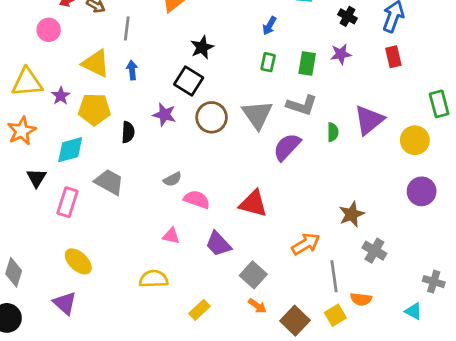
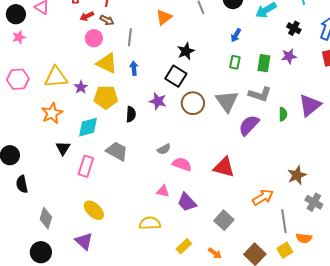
pink circle: (49, 30) -> (94, 38), moved
purple trapezoid: (218, 244) -> (187, 202), moved
orange arrow: (257, 306) -> (215, 253), moved

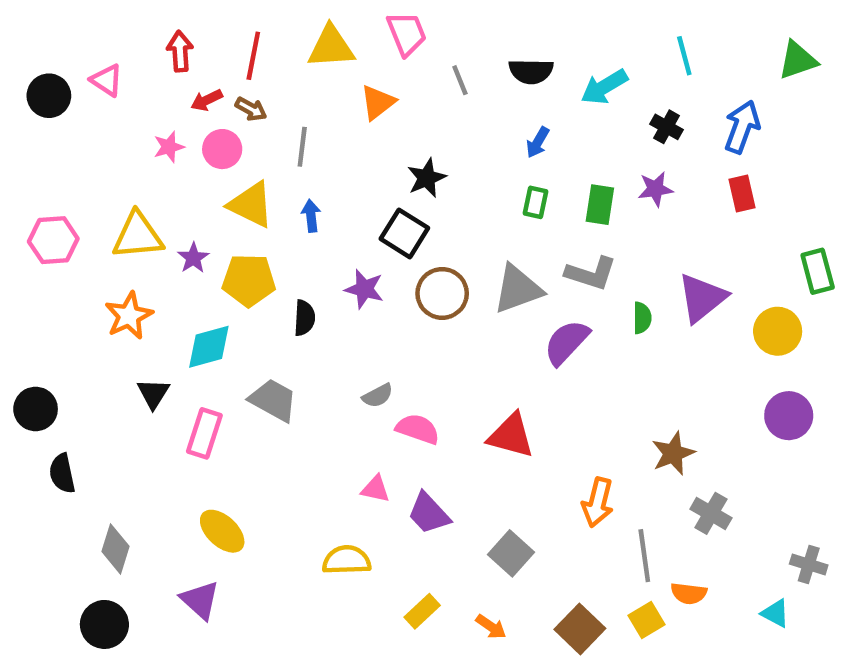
pink star: (19, 37) -> (169, 147), moved
gray triangle: (227, 101) -> (518, 289), turned 45
orange arrow: (263, 197) -> (598, 502), turned 135

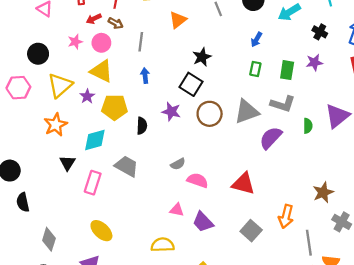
black circle: (49, 96) -> (38, 54), moved
yellow triangle: (251, 205) -> (101, 71), moved
yellow triangle: (138, 236) -> (60, 85), turned -36
gray square: (511, 553) -> (251, 231), moved

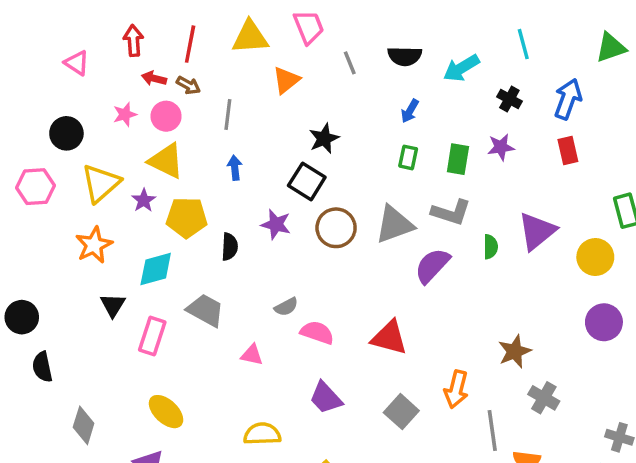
red arrow: (94, 19) -> (154, 78), turned 40
pink triangle: (177, 210) -> (252, 355), moved

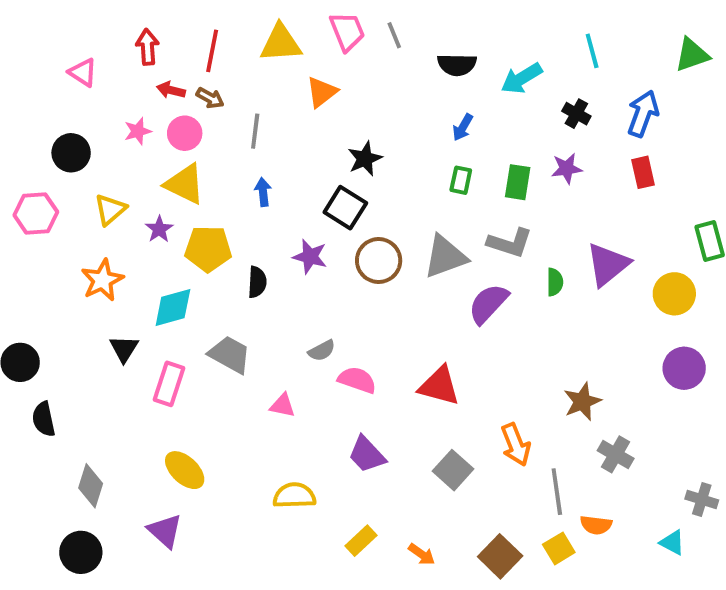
gray line: (350, 63) -> (394, 35), moved
yellow triangle: (101, 183) -> (110, 210), size x0.7
orange arrow: (456, 389) -> (516, 445), turned -36

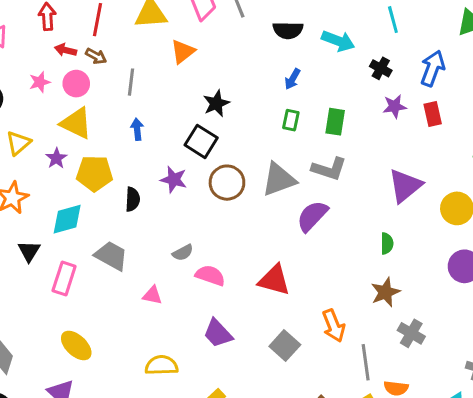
cyan arrow: (522, 78) -> (338, 41), turned -128
purple star: (567, 168) -> (395, 106), moved
green semicircle: (555, 282) -> (387, 243), moved

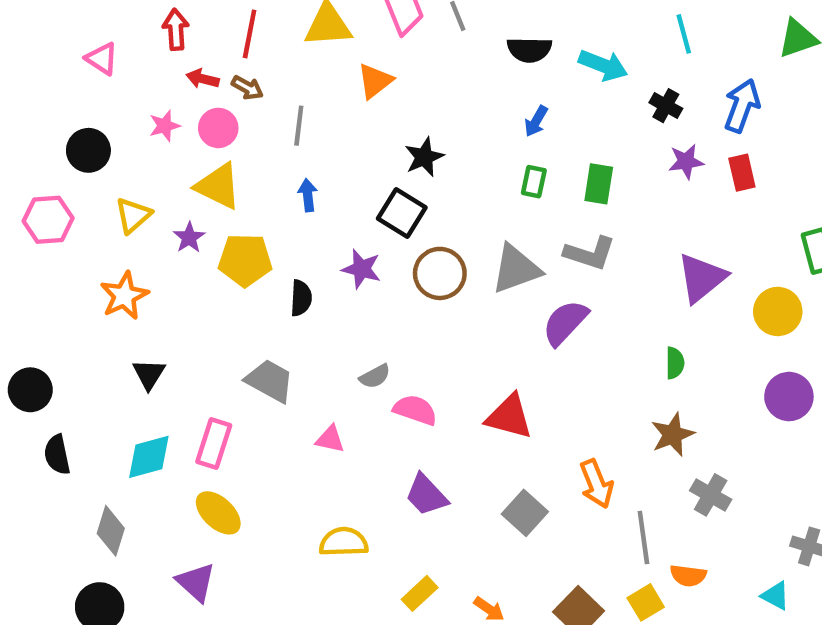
cyan diamond: (67, 219) -> (149, 457), moved
pink rectangle: (64, 278) -> (214, 444), moved

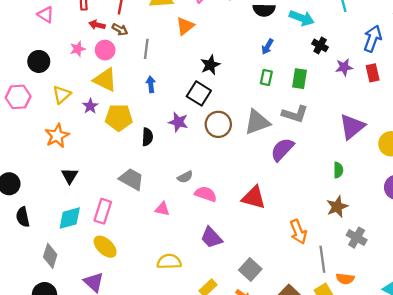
black cross: (666, 106) -> (320, 45), moved
gray square: (525, 513) -> (250, 270), moved

